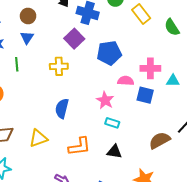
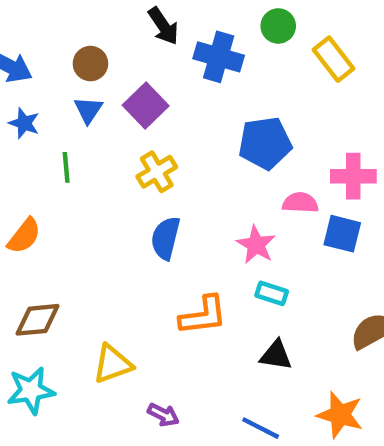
purple square: (74, 39) -> (146, 106), moved
yellow cross: (59, 66) -> (157, 172), turned -30
blue semicircle: (62, 108) -> (166, 238), moved
yellow triangle: (38, 138) -> (113, 364), moved
orange L-shape: (79, 147) -> (203, 315), moved

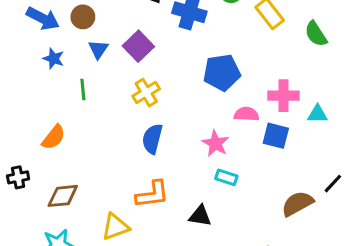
brown circle: (90, 64) -> (83, 17), moved
orange L-shape: (203, 315) -> (152, 194), moved
black triangle: (276, 355) -> (200, 216), moved

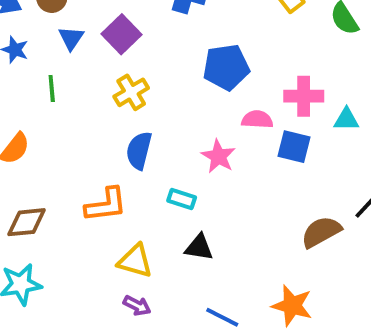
cyan rectangle: (226, 177) -> (182, 199), moved
orange L-shape: (152, 194) -> (106, 205), moved
yellow triangle: (115, 227) -> (135, 261), moved, turned 36

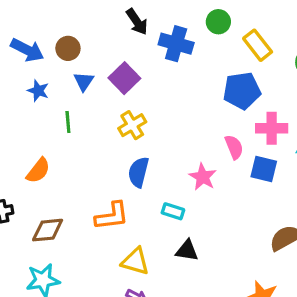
blue pentagon: (226, 67) -> (242, 91), moved
pink semicircle: (257, 119) -> (234, 147), turned 65

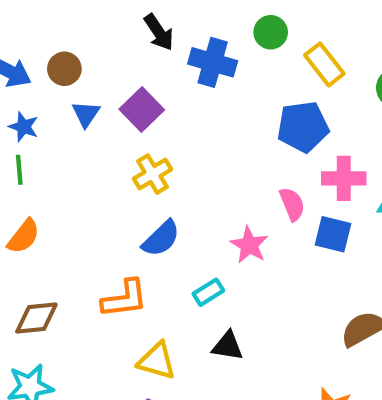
green line: (68, 122) -> (19, 170), moved
blue semicircle: (138, 172) -> (161, 239), turned -148
cyan rectangle: (173, 211) -> (208, 292), turned -50

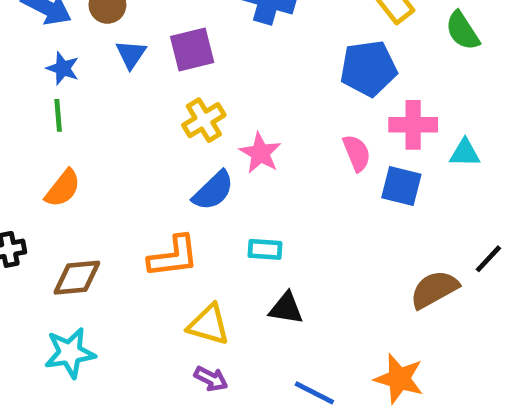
purple square: (142, 110) -> (192, 50), turned 30
pink star: (249, 245) -> (260, 153), moved
cyan rectangle: (208, 292) -> (265, 249), turned 36

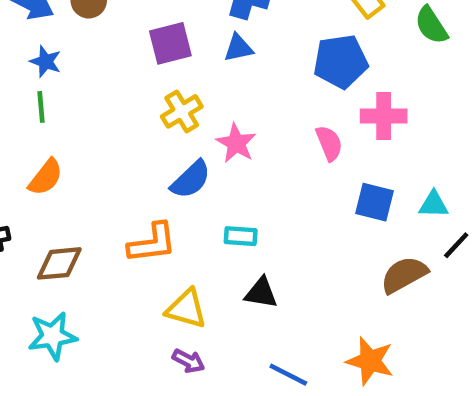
blue triangle: (131, 54) -> (238, 48), moved, turned 44
cyan triangle: (465, 153) -> (434, 204), moved
blue square: (401, 186) -> (375, 202), moved

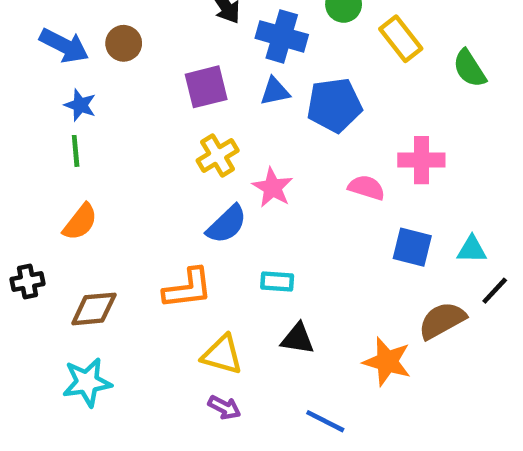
blue pentagon: (341, 62) -> (334, 105), moved
pink semicircle: (329, 143) -> (366, 188), turned -51
orange star: (370, 361) -> (387, 362), moved

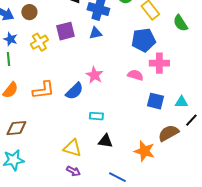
blue pentagon: (334, 105) -> (143, 40), moved
yellow cross: (218, 156) -> (39, 42), moved
orange L-shape: (188, 288) -> (43, 90), moved

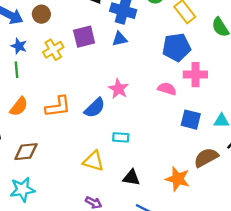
black triangle: (105, 141) -> (131, 178), moved
yellow triangle: (72, 148) -> (94, 161), moved

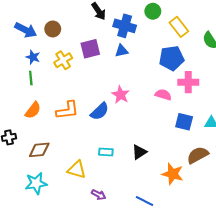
cyan rectangle: (121, 137) -> (106, 152), moved
yellow triangle: (94, 161) -> (77, 170), moved
black triangle: (131, 178) -> (139, 152), moved, turned -42

